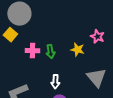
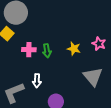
pink star: (97, 37) -> (99, 44), moved
white arrow: (55, 82) -> (37, 81), moved

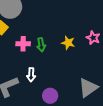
gray triangle: (93, 77) -> (88, 88), moved, turned 35

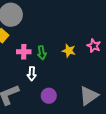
white arrow: (31, 75) -> (32, 74), moved
purple circle: (50, 96) -> (49, 96), moved

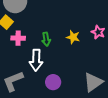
pink cross: (24, 52) -> (18, 38), moved
white arrow: (32, 74) -> (36, 60), size x1.5

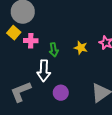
pink cross: (18, 38) -> (31, 41), moved

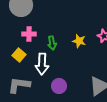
yellow square: (14, 33) -> (19, 55), moved
gray L-shape: (21, 92) -> (19, 85), turned 30

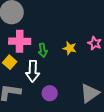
pink cross: (29, 34) -> (20, 41), size x1.5

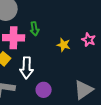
green arrow: (43, 50) -> (35, 29), moved

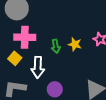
green arrow: (35, 29) -> (56, 46), moved

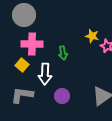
yellow star: (75, 44) -> (92, 36), moved

